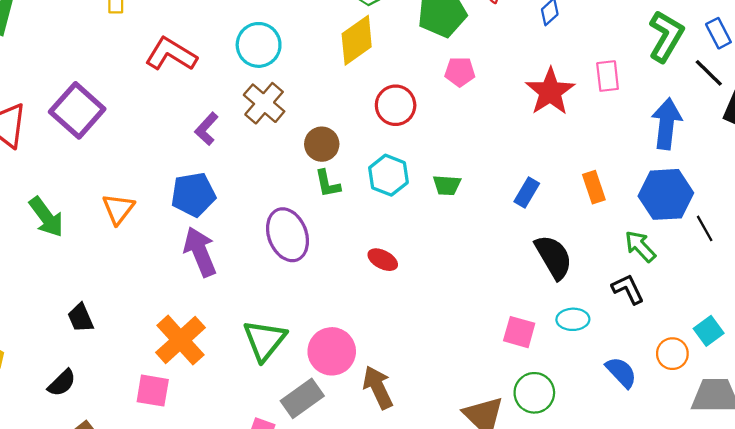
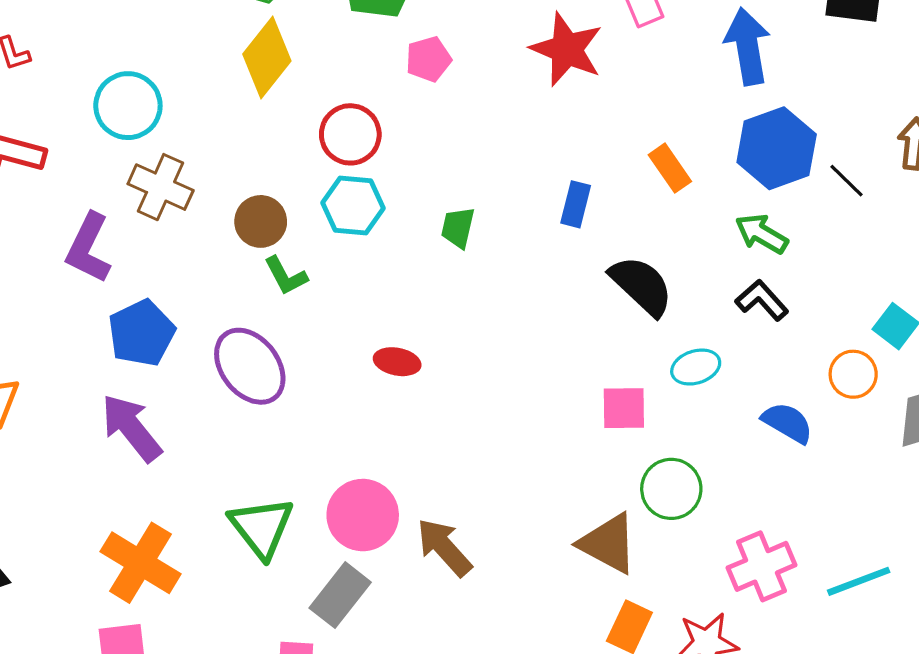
purple L-shape: (206, 129) -> (88, 248), size x1.4
cyan hexagon: (388, 175) -> (353, 206), moved
green trapezoid: (447, 185) -> (458, 228), turned 116
blue pentagon: (193, 195) -> (142, 333), moved

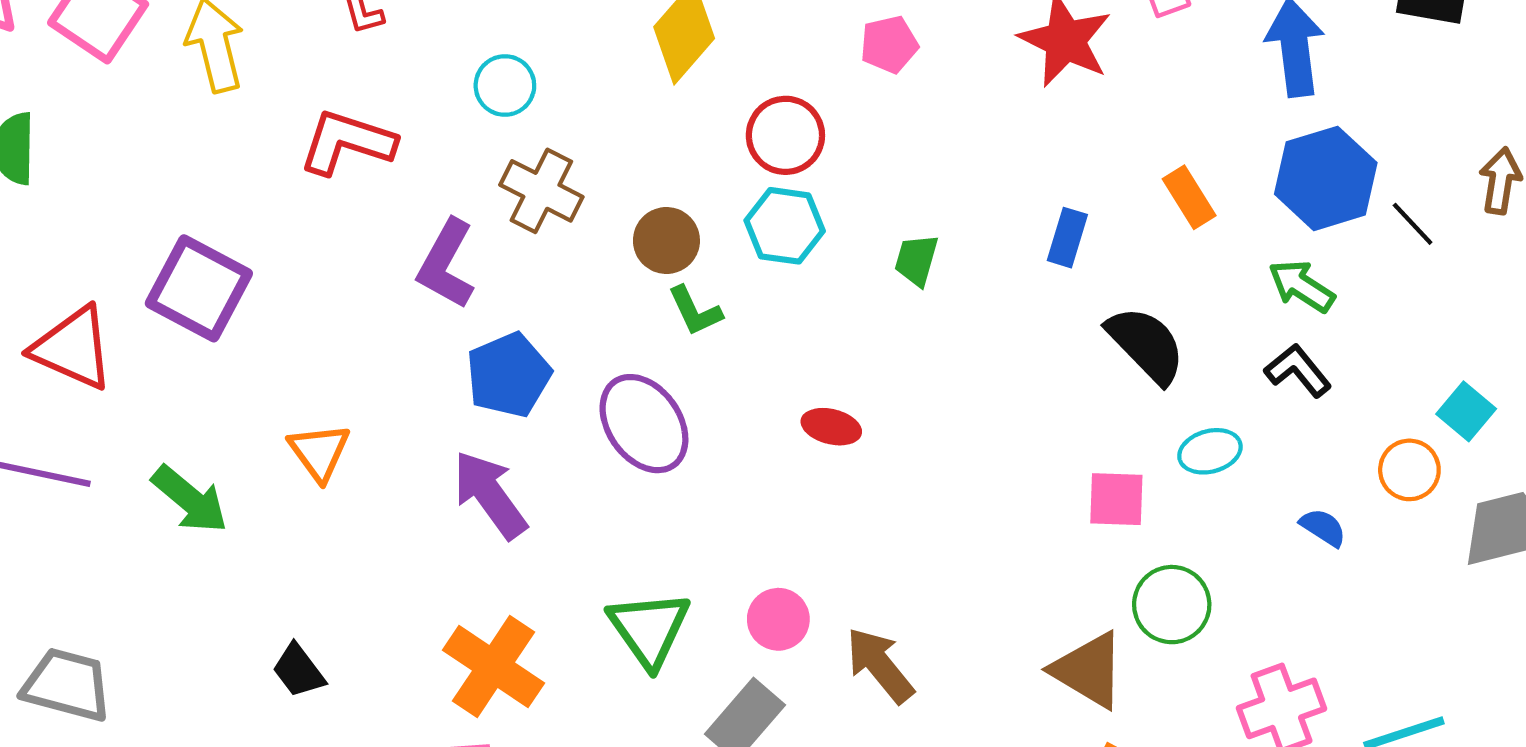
cyan circle: (128, 106) -> (505, 85), size x0.7
blue semicircle: (787, 423) -> (1323, 527), size x0.7
pink circle: (363, 515) -> (778, 619), size x0.7

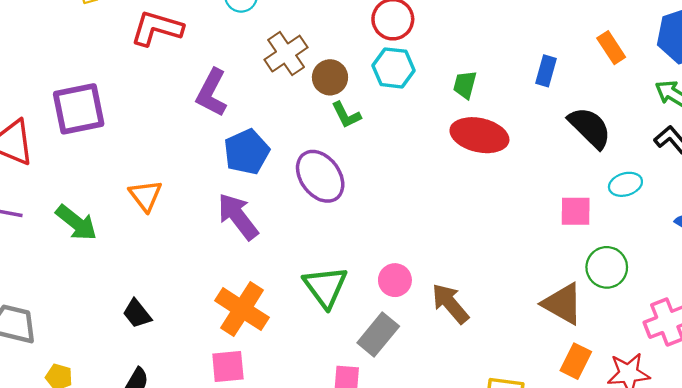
brown cross: (541, 191) -> (286, 54), moved, turned 30
purple square: (199, 288) -> (79, 109), turned -38
red ellipse: (831, 427) -> (479, 135), moved, size x1.8

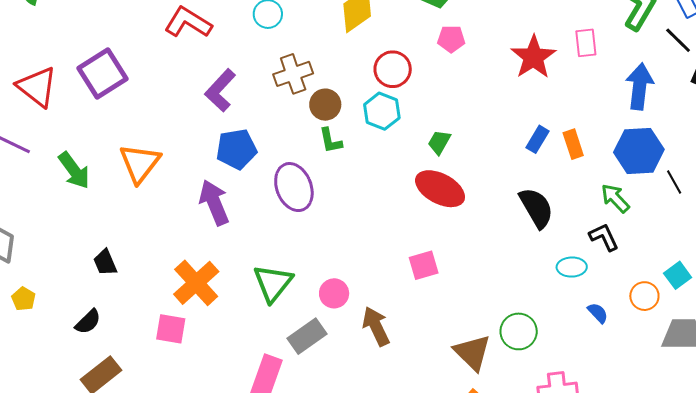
blue rectangle: (546, 71) -> (538, 139), moved
purple square: (79, 109) -> (102, 73), turned -36
cyan ellipse: (625, 184) -> (572, 267), moved
orange triangle: (146, 196) -> (140, 163), size x1.4
pink square: (576, 211) -> (424, 265), moved, turned -32

